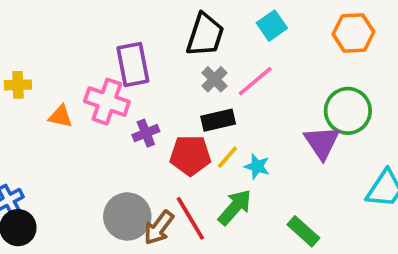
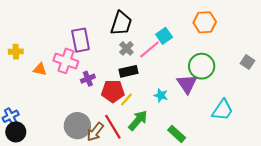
cyan square: (272, 26) -> (164, 36), moved
yellow line: (227, 157) -> (126, 100), moved
cyan star: (257, 166) -> (161, 95), moved

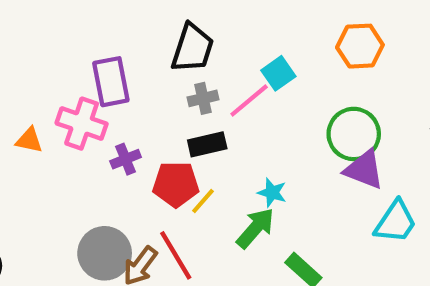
gray cross: (126, 48) -> (203, 98), turned 32
purple triangle: (187, 84) -> (364, 170), moved, turned -35
green arrow: (138, 120) -> (255, 228), moved

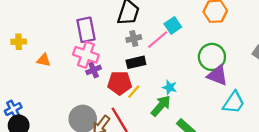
pink cross: (82, 124) -> (86, 55), moved

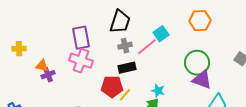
purple cross: (94, 70) -> (48, 75), moved

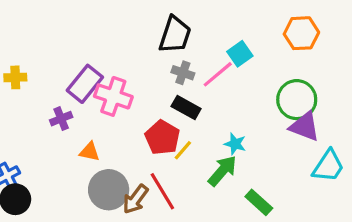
purple rectangle: (81, 38) -> (85, 84), moved, turned 50
gray cross: (125, 46) -> (183, 73), turned 32
orange triangle: (42, 66) -> (90, 152), moved
black rectangle: (127, 68) -> (186, 108), turned 42
red pentagon: (112, 87) -> (162, 138), turned 30

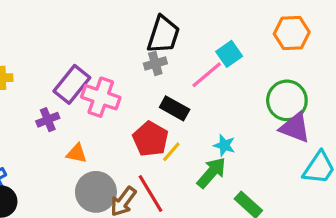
gray cross: (183, 73) -> (155, 63), moved, turned -35

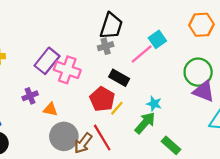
purple cross: (48, 120) -> (30, 96), moved

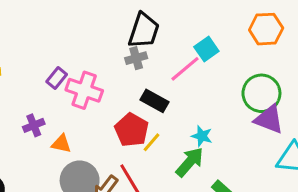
purple rectangle: (47, 61) -> (57, 78), size x0.6

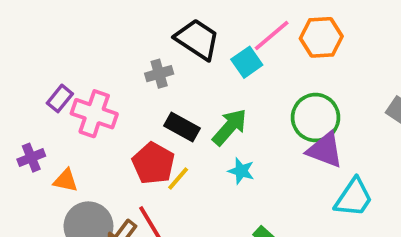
black trapezoid: (144, 31) -> (197, 39), moved, turned -75
pink line: (185, 69) -> (272, 35), moved
green arrow: (190, 162) -> (230, 127), moved

